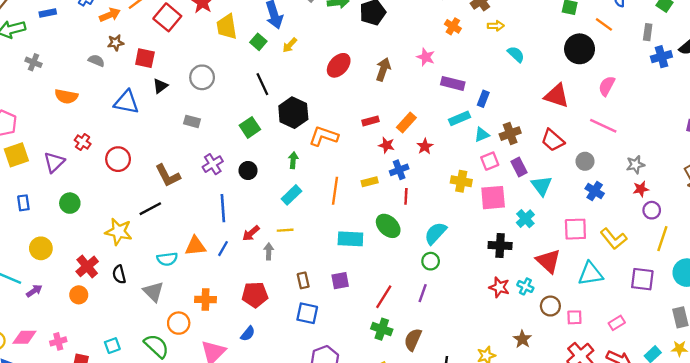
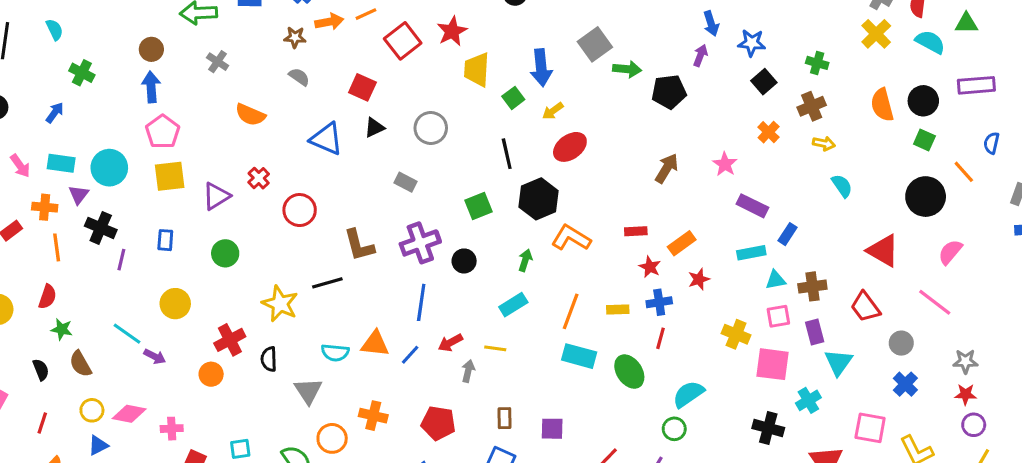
brown star: (116, 43) -> (295, 37), moved
red ellipse: (339, 65) -> (570, 147), moved
purple cross: (213, 164) -> (420, 243), size x1.4
cyan rectangle: (350, 239) -> (579, 356), moved
purple arrow: (34, 291) -> (155, 357), turned 49

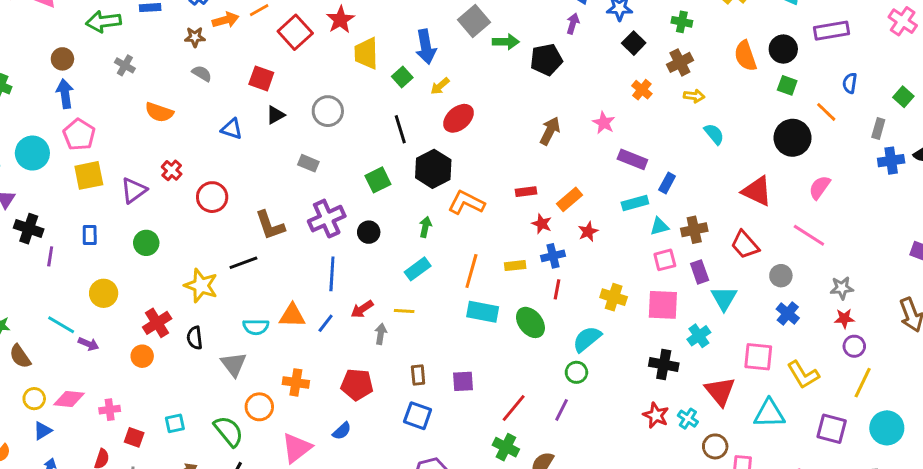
blue triangle: (326, 139) -> (232, 129), size x0.7
cyan circle: (109, 168) -> (32, 153), moved
yellow cross: (736, 334) -> (614, 297), moved

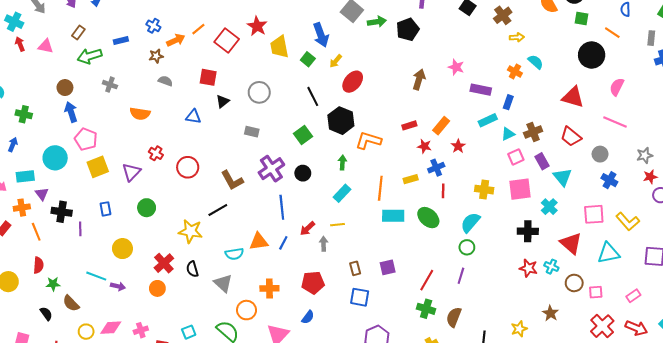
orange cross: (642, 90) -> (515, 71), moved

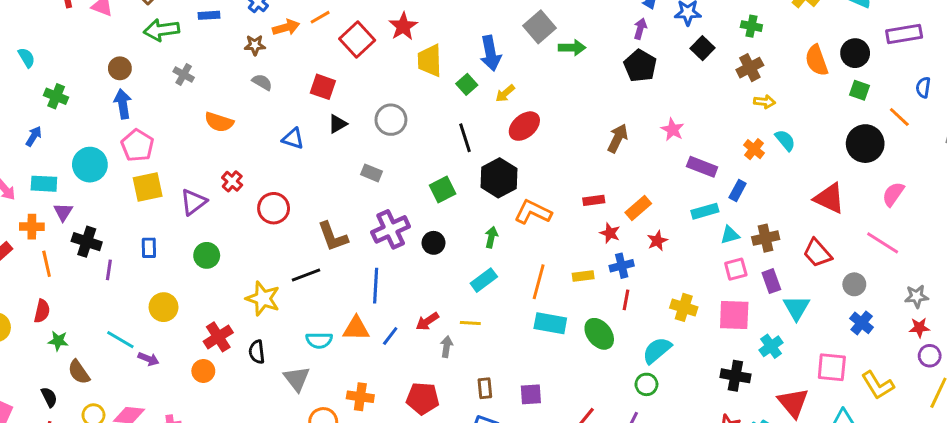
black pentagon: (408, 29) -> (640, 66), moved, turned -30
blue line: (282, 207) -> (376, 286), moved
black semicircle: (46, 314) -> (49, 397), moved

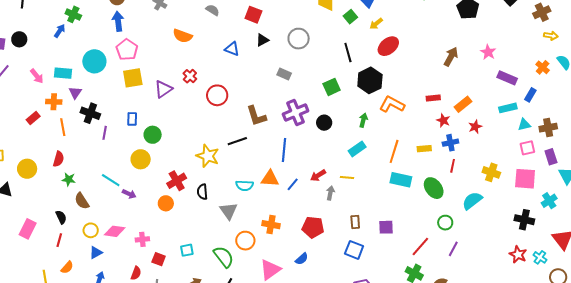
blue arrow: (34, 136) -> (60, 31), moved
green circle: (207, 255) -> (153, 135), moved
green circle: (646, 384) -> (445, 223), moved

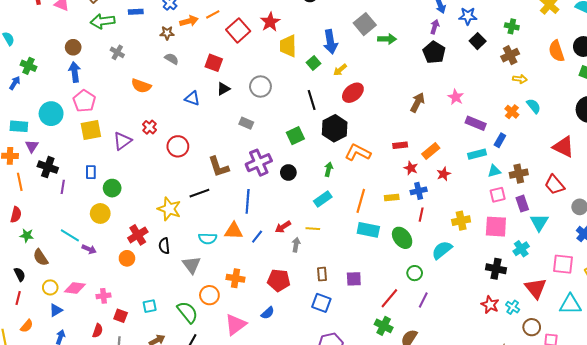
yellow cross: (491, 172) -> (461, 221), turned -30

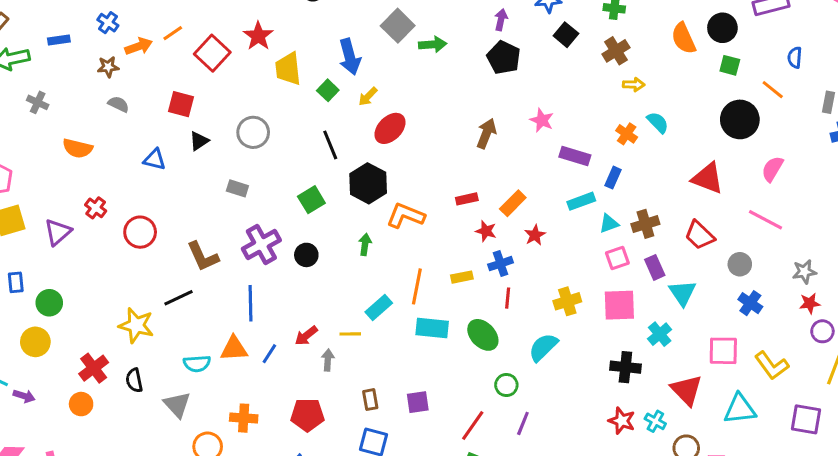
cyan rectangle: (323, 199) -> (379, 308), moved

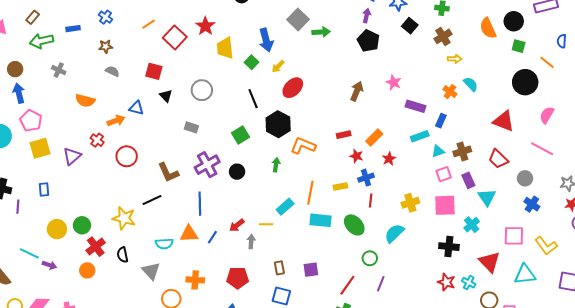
orange arrow: (139, 46) -> (116, 121), moved
black triangle: (199, 141) -> (166, 96), turned -40
green circle: (49, 303) -> (82, 225), moved

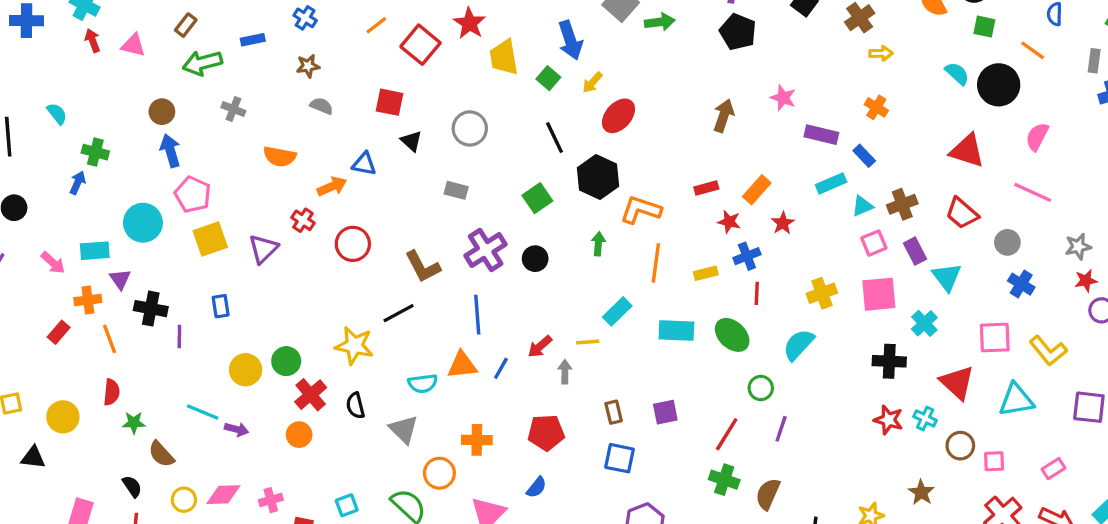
cyan semicircle: (471, 84) -> (957, 74), moved
blue rectangle: (441, 121) -> (864, 156), turned -64
orange line: (310, 193) -> (656, 263), moved

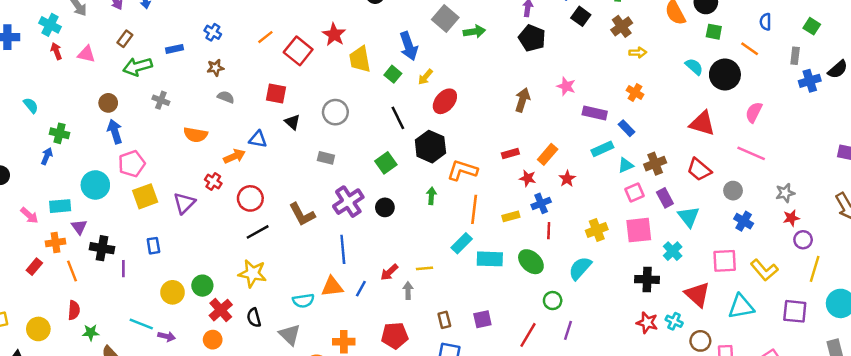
pink pentagon: (193, 195) -> (132, 164), turned 30
cyan rectangle: (617, 311) -> (462, 243), moved
black line: (399, 313) -> (258, 232), moved

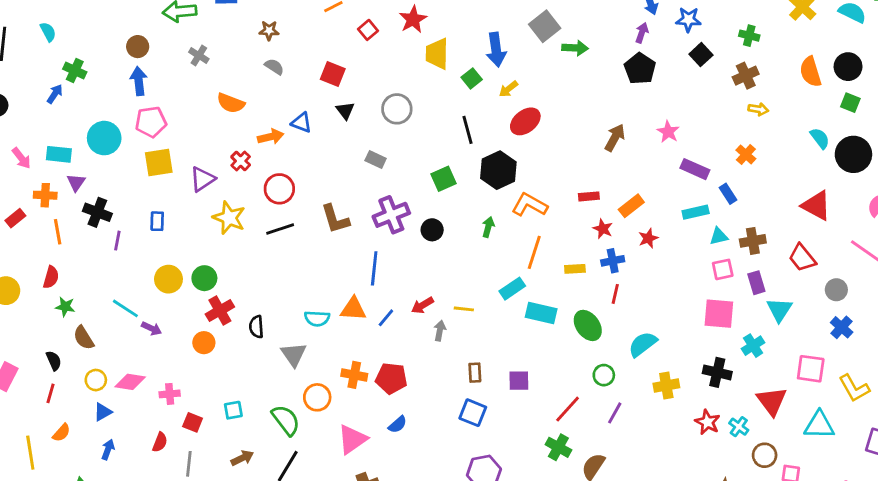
red square: (298, 51) -> (368, 30), size x0.6
yellow cross: (597, 230) -> (666, 386), moved
yellow star: (252, 273) -> (229, 218), moved
red pentagon: (395, 336) -> (391, 378), moved

